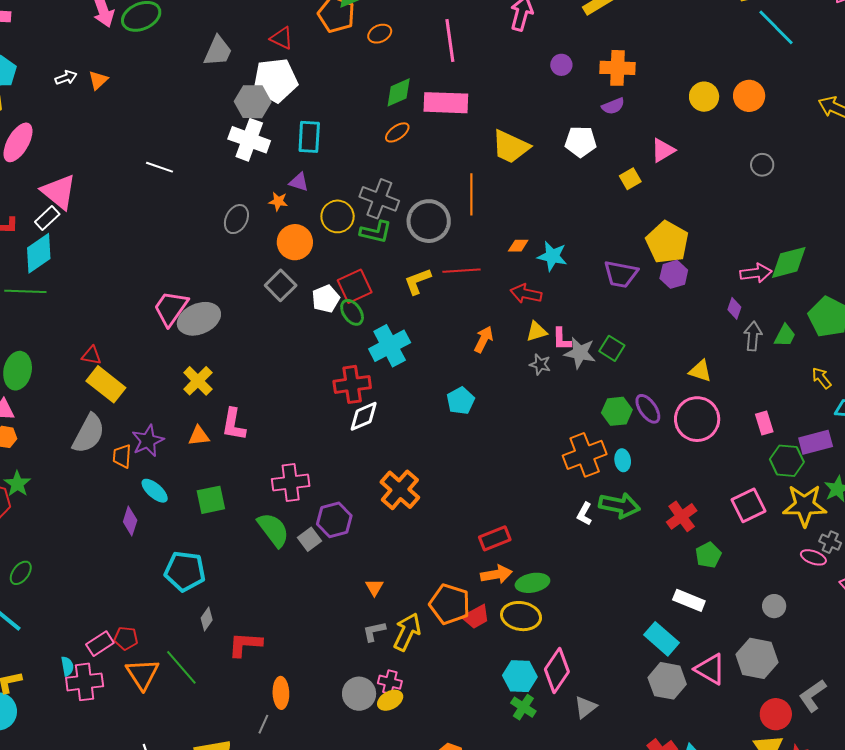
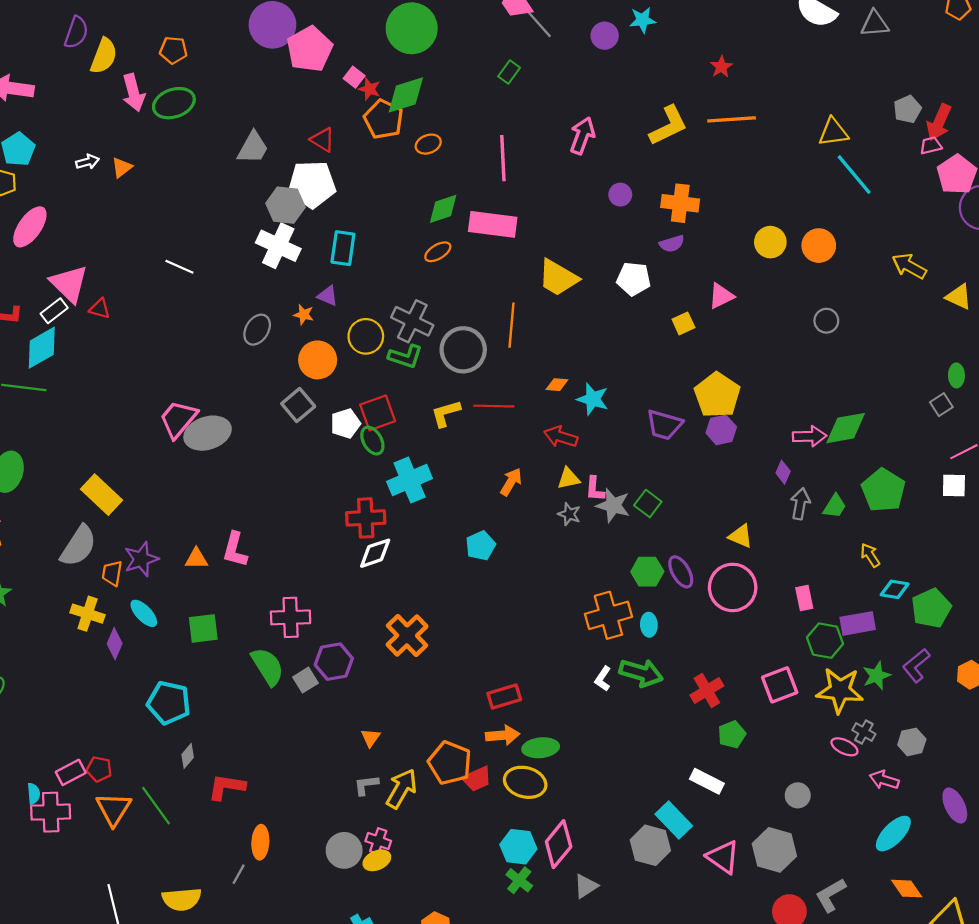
red triangle: (91, 355) -> (100, 309), moved
yellow cross: (198, 381) -> (88, 614), moved, turned -32
gray hexagon: (667, 681) -> (650, 845), moved

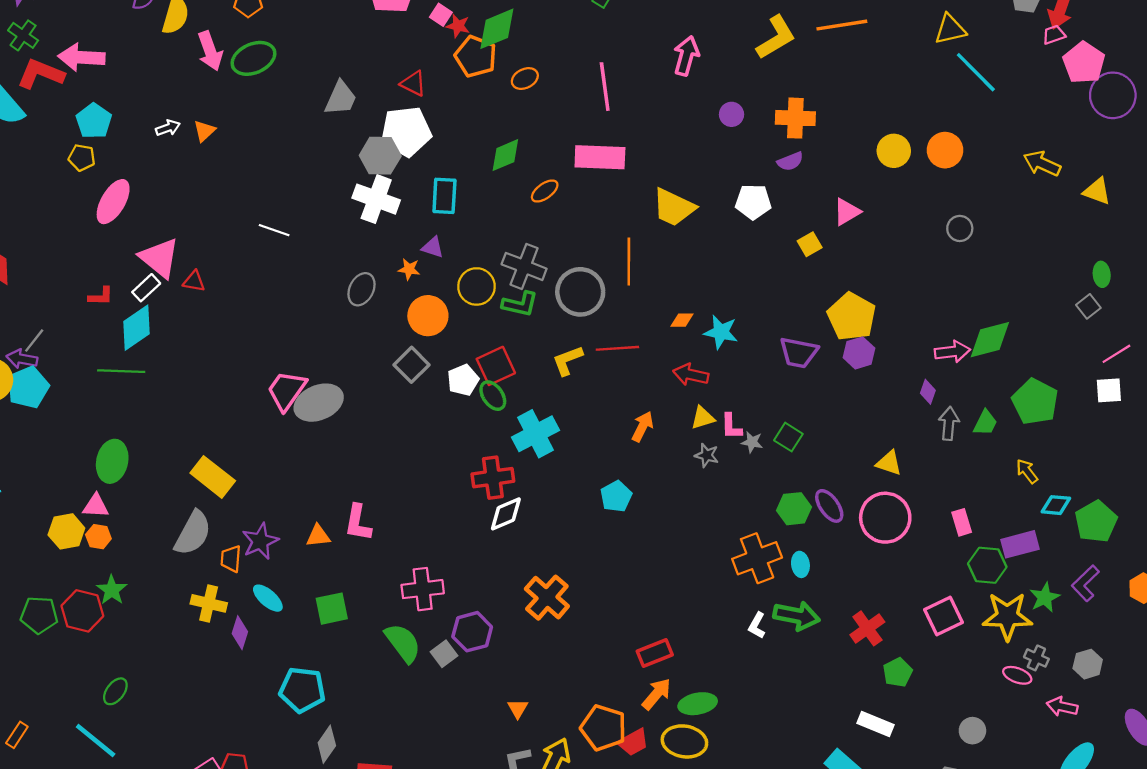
green diamond: (443, 209) -> (505, 155), moved
gray star: (613, 505) -> (752, 442), size x0.6
orange arrow: (503, 735) -> (656, 694), turned -40
gray diamond: (188, 756) -> (327, 744), size x1.4

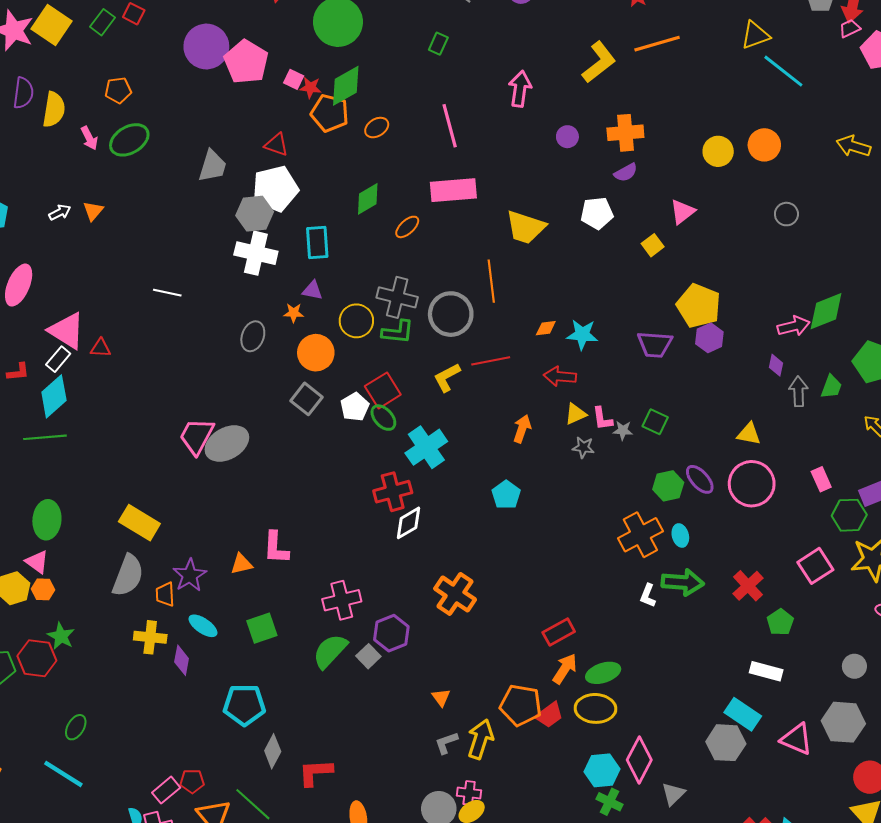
pink arrow: (210, 51) -> (89, 138), size x0.7
pink triangle: (96, 506) -> (37, 562), turned 40
green semicircle: (403, 643) -> (330, 651), turned -93

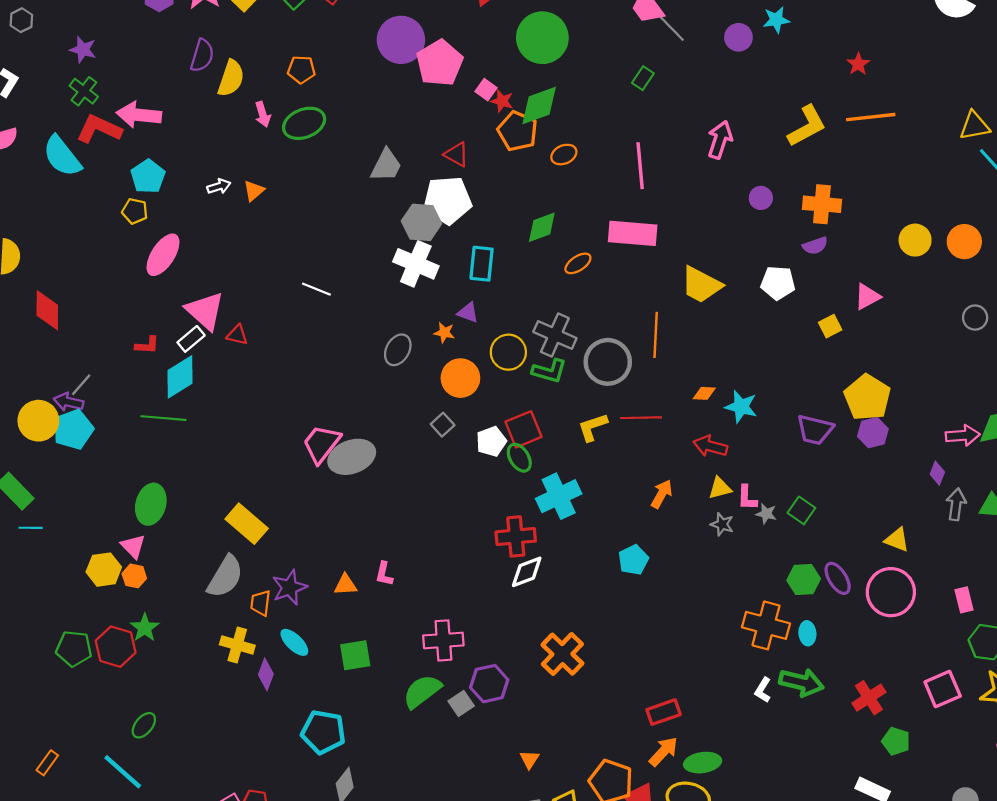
gray square: (307, 399) -> (443, 425), size x0.7
orange cross: (640, 535) -> (766, 625), turned 33
pink L-shape: (276, 548) -> (384, 574), size x0.7
green pentagon: (780, 622) -> (896, 741), turned -30

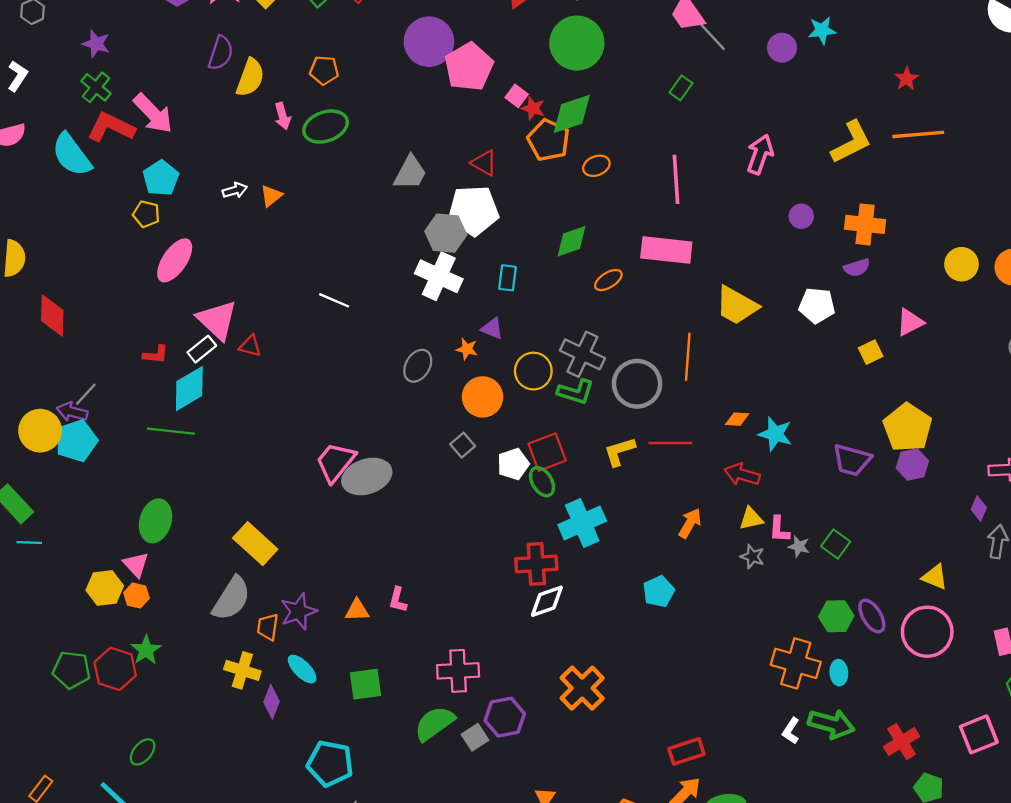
pink arrow: (139, 115) -> (153, 113), turned -141
cyan rectangle: (482, 264) -> (508, 278), size x0.7

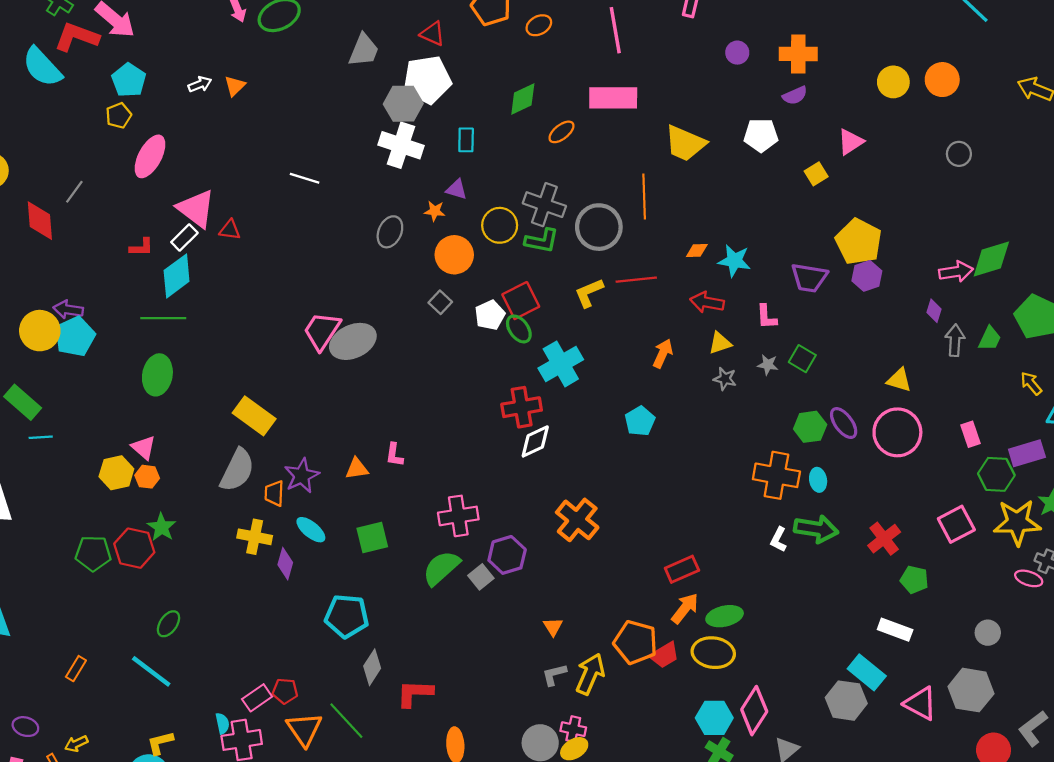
yellow pentagon: (146, 214) -> (119, 115), turned -30
gray line: (86, 394) -> (74, 192), moved
green ellipse: (155, 521) -> (157, 375), moved
pink L-shape: (779, 529) -> (767, 317), moved

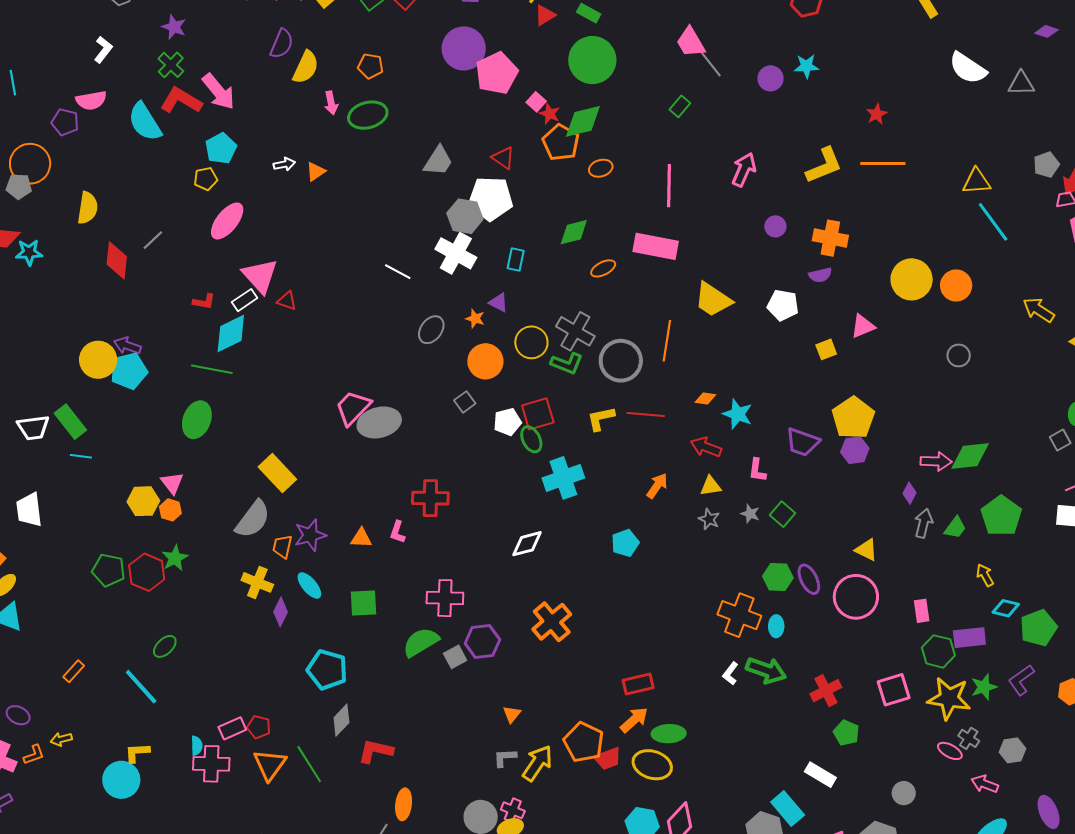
yellow circle: (893, 82) -> (912, 279), size x1.4
white line: (305, 178) -> (398, 272), moved
red cross: (522, 407) -> (430, 498), moved

